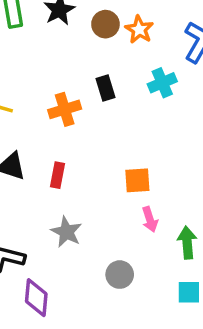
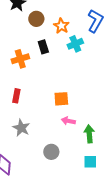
brown circle: (105, 24) -> (36, 19), moved
orange star: (139, 29) -> (61, 26), moved
pink arrow: (150, 219) -> (68, 121), turned 120

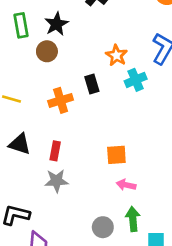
brown circle: (36, 19) -> (47, 51), moved
gray star: (21, 128) -> (56, 181), moved, turned -30
green arrow: (89, 134) -> (133, 219), moved

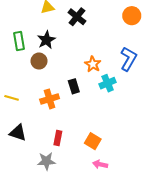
red rectangle: (55, 151) -> (58, 138), moved
orange square: (116, 155) -> (93, 141), turned 35

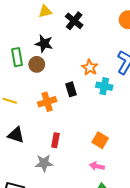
black star: (46, 40) -> (44, 44), turned -30
green rectangle: (19, 41) -> (17, 57), moved
cyan cross: (108, 83) -> (104, 86), turned 35
orange square: (93, 141) -> (100, 140), moved

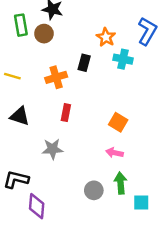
black rectangle: (71, 89) -> (84, 63), turned 32
red rectangle: (55, 140) -> (66, 113), moved

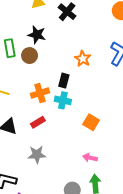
cyan cross: (123, 59) -> (63, 100), moved
red rectangle: (66, 113) -> (38, 122), moved, turned 48
orange square: (118, 122) -> (91, 122), moved

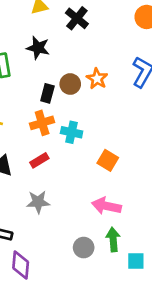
brown circle: (30, 56) -> (70, 84), moved
black rectangle: (64, 81) -> (47, 93), moved
pink arrow: (90, 158) -> (106, 206), size x1.5

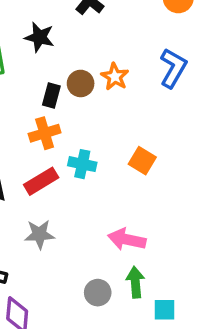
cyan cross: (72, 132) -> (82, 164), moved
red rectangle: (39, 160) -> (41, 181), size x1.4
orange square: (108, 160) -> (142, 161), moved

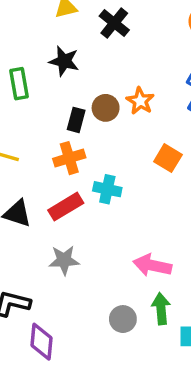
orange square: (142, 161) -> (168, 158), moved

